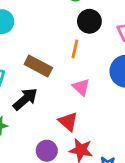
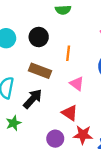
black circle: (89, 21) -> (39, 37), moved

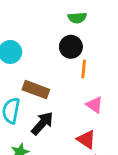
black circle: (39, 37) -> (71, 47), moved
brown rectangle: (40, 71) -> (36, 90), moved

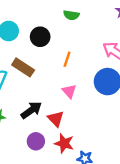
black circle: (71, 47) -> (40, 37), moved
black arrow: (42, 123) -> (31, 110), moved

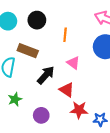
black arrow: (31, 110) -> (46, 75), moved
purple circle: (36, 141) -> (41, 115), moved

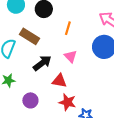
red triangle: (67, 90) -> (59, 81), turned -35

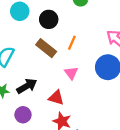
brown rectangle: (29, 36) -> (46, 48), moved
black arrow: (42, 63) -> (27, 86), moved

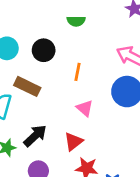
brown rectangle: (46, 48) -> (27, 86), moved
red triangle: (56, 98) -> (73, 142), turned -42

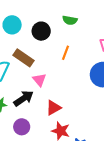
green semicircle: (76, 21) -> (70, 20), moved
pink triangle: (85, 108) -> (39, 80), moved

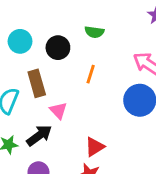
brown rectangle: (23, 58) -> (37, 83), turned 42
red triangle: (53, 108) -> (95, 147), moved

